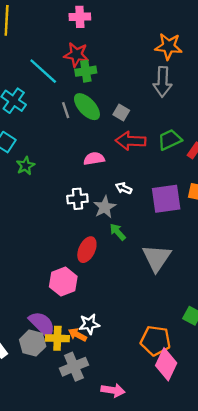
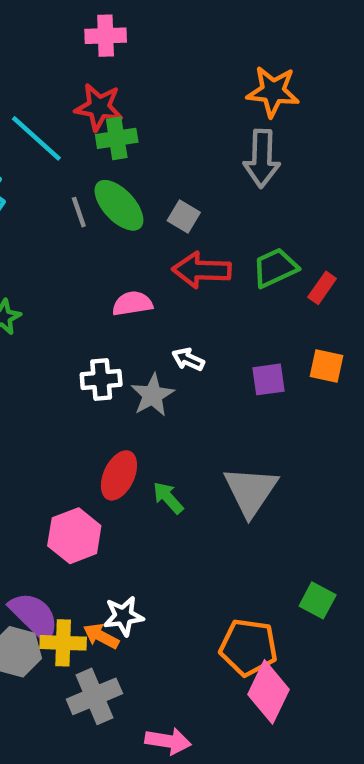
purple square: (166, 199) -> (269, 379), size x0.6
green arrow: (118, 232) -> (168, 498), moved

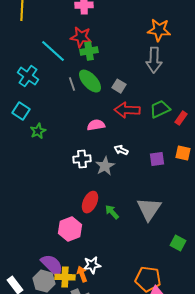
green square: (318, 600) -> (178, 243), moved
orange arrow: (101, 636) -> (82, 274), turned 42

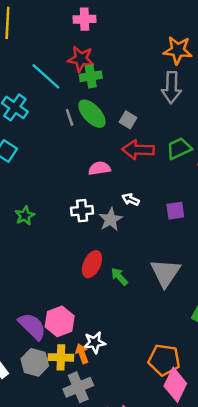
green star: (38, 131) -> (25, 216), moved
pink hexagon: (70, 229) -> (60, 321), moved
purple semicircle: (52, 265) -> (32, 326), moved

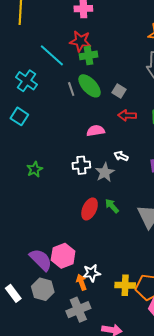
red arrow: (138, 150) -> (127, 115), size x0.7
green arrow: (119, 277) -> (112, 206), moved
yellow cross: (61, 357) -> (125, 285), moved

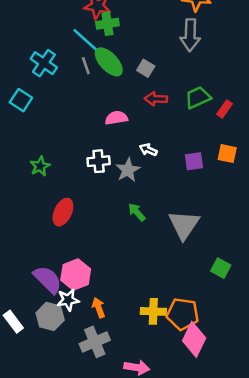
cyan line: (52, 55) -> (87, 42), moved
cyan cross: (26, 81) -> (44, 63), moved
red ellipse: (90, 209) -> (63, 212), moved
white star: (92, 273) -> (68, 300), moved

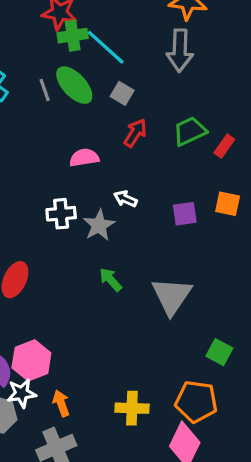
cyan line: (87, 42) -> (106, 47), moved
red arrow: (156, 99) -> (135, 133), turned 120
orange pentagon: (183, 314) -> (196, 402), moved

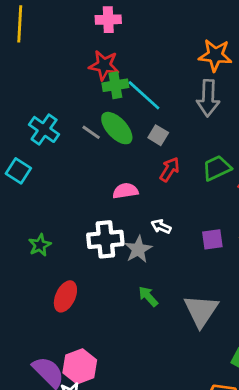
gray line: (45, 90) -> (91, 132), turned -36
white cross: (61, 214) -> (105, 239), size x1.4

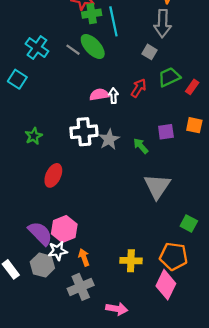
cyan line: (144, 95) -> (113, 21), turned 36
gray square: (158, 135) -> (150, 52), moved
red arrow: (170, 169) -> (139, 88), moved
white arrow: (161, 227) -> (113, 96), moved, turned 64
green arrow: (148, 296) -> (141, 146), moved

